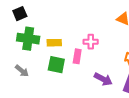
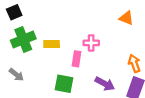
green cross: (28, 39) -> (23, 40), turned -30
green square: (56, 65) -> (64, 84), moved

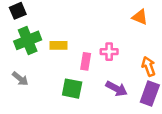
pink cross: (91, 43) -> (109, 52), moved

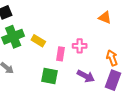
yellow rectangle: (58, 45) -> (38, 41), turned 32

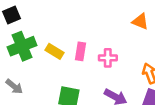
pink rectangle: (61, 54) -> (81, 51), moved

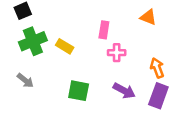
pink rectangle: (81, 51) -> (104, 30), moved

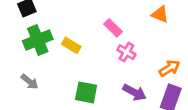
pink rectangle: (104, 30) -> (113, 28), turned -54
pink cross: (117, 53) -> (126, 52), turned 30
orange arrow: (157, 68) -> (169, 68), turned 78

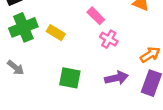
purple arrow: (134, 92) -> (117, 78), turned -40

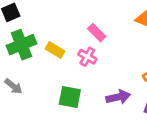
pink cross: (109, 39) -> (87, 57), moved

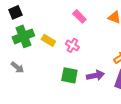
pink rectangle: (97, 33) -> (79, 16), moved
green square: (70, 97) -> (69, 75), moved

